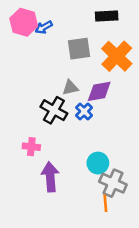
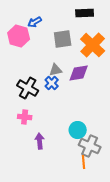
pink hexagon: (24, 22) -> (19, 36), moved
black cross: (54, 110) -> (28, 88), moved
blue cross: (84, 111) -> (52, 83), moved
purple arrow: (50, 177) -> (40, 141), size x0.7

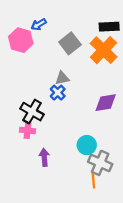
black rectangle: (85, 13) -> (109, 27), moved
gray square: (63, 39) -> (70, 43), turned -30
purple diamond: (79, 73) -> (106, 103), moved
black cross: (28, 88) -> (32, 112), moved

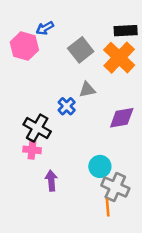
gray triangle: (62, 78) -> (87, 90), moved

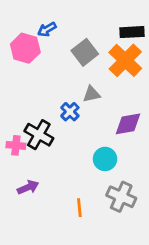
pink cross: (32, 150) -> (16, 145), moved
cyan circle: (100, 166) -> (105, 159), moved
purple arrow: (51, 181) -> (28, 187), moved, turned 72
orange line: (108, 207) -> (79, 208), moved

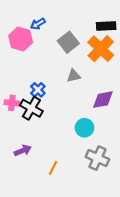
blue cross: (70, 112) -> (38, 90), moved
pink cross: (16, 145) -> (12, 103), moved
orange line: (79, 208) -> (53, 168), moved, turned 32

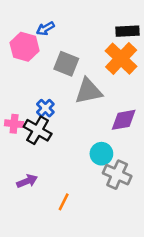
gray square: (68, 42) -> (66, 64), moved, turned -30
gray triangle: (74, 76) -> (88, 91), size x1.6
gray cross: (97, 158) -> (117, 175), moved

